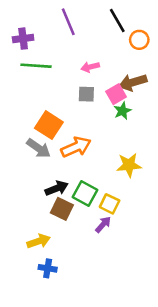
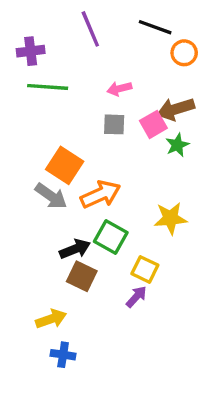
black line: (117, 20) -> (155, 27), turned -40
green star: (122, 111) -> (177, 145), moved
green square: (85, 193) -> (111, 237), moved

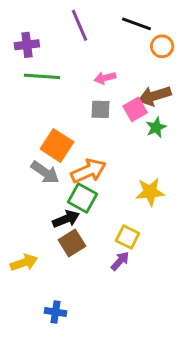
green square: (111, 237) -> (83, 198), moved
brown square: (82, 276) -> (72, 243), turned 32
yellow arrow: (51, 319) -> (24, 262), moved

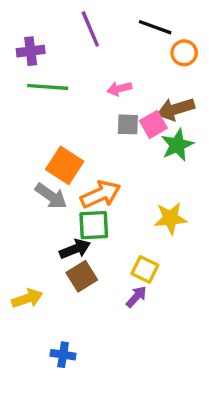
gray square: (101, 109) -> (128, 124), moved
green star: (156, 127) -> (177, 145), size x1.4
green square: (83, 198) -> (94, 225), turned -32

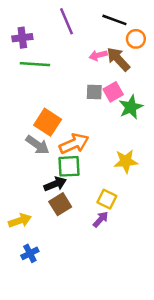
pink arrow: (119, 89) -> (98, 55), moved
brown arrow: (176, 109) -> (118, 59), moved, turned 64
blue cross: (63, 355) -> (30, 253), moved, turned -36

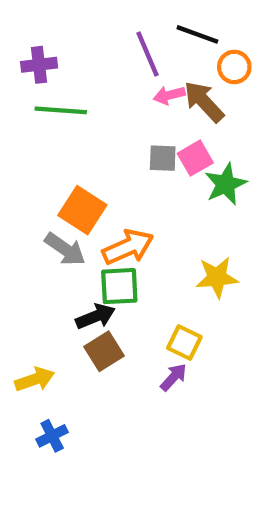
purple line: (67, 21) -> (147, 54), moved

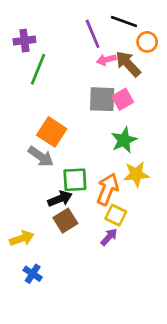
green line: (61, 110) -> (38, 69), turned -72
gray square: (163, 158) -> (102, 99), size x1.5
green star: (226, 184) -> (124, 140), moved
orange arrow: (128, 247) -> (108, 189), moved, turned -44
blue cross: (52, 436) -> (33, 274), turned -30

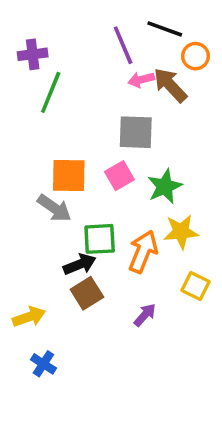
pink square: (123, 99) -> (119, 176), moved
orange square: (52, 132) -> (69, 176), turned -32
yellow square: (116, 215) -> (195, 286), moved

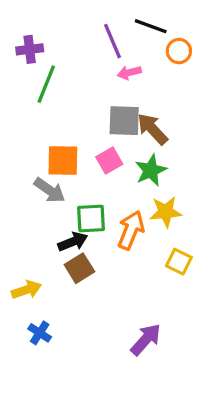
brown arrow: (170, 85) -> (152, 129), moved
purple arrow: (145, 315) -> (146, 340), moved, size x1.5

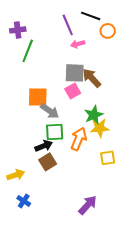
pink square: (109, 160) -> (73, 91), moved
green star: (151, 170) -> (94, 115), moved
gray arrow: (50, 190) -> (50, 111), moved
yellow square: (179, 262) -> (108, 158), turned -35

